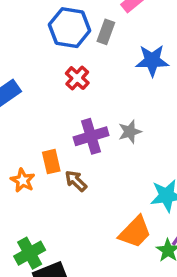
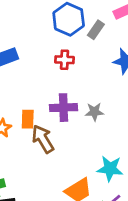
red cross: (77, 78) -> (64, 60), turned 36
brown arrow: (76, 181) -> (43, 139), size x1.5

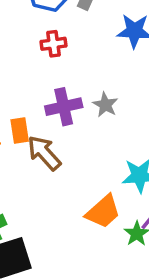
gray star: (94, 112) -> (105, 105), turned -30

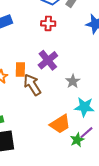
gray star: (105, 105) -> (73, 81), moved
purple cross: (64, 107) -> (48, 60), turned -36

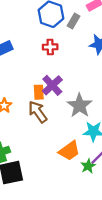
orange rectangle: (20, 70) -> (39, 92), moved
gray star: (73, 81) -> (80, 106), size x1.6

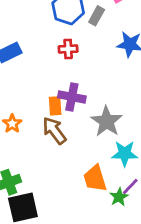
purple cross: (52, 85) -> (72, 97), turned -35
orange trapezoid: (69, 151) -> (95, 178), turned 110

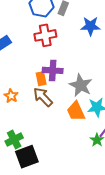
red cross: (68, 49) -> (45, 35), size x1.5
orange trapezoid: (95, 178) -> (76, 111), moved

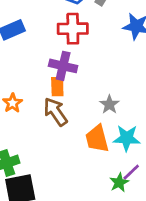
purple cross: (53, 70) -> (63, 66), moved
gray star: (81, 85) -> (109, 104), size x0.6

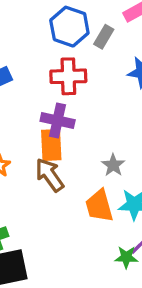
orange rectangle: (57, 87) -> (51, 145), size x1.4
green star: (119, 183) -> (126, 257), turned 30

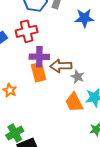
red cross: (68, 76) -> (27, 31), moved
brown arrow: (50, 175) -> (61, 66), moved, turned -45

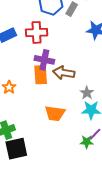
gray star: (78, 77) -> (87, 93), moved
orange trapezoid: (74, 102) -> (55, 113), moved, turned -65

